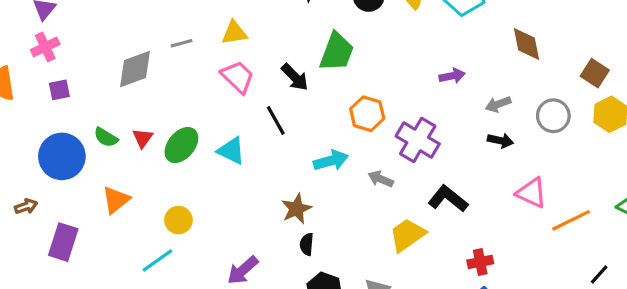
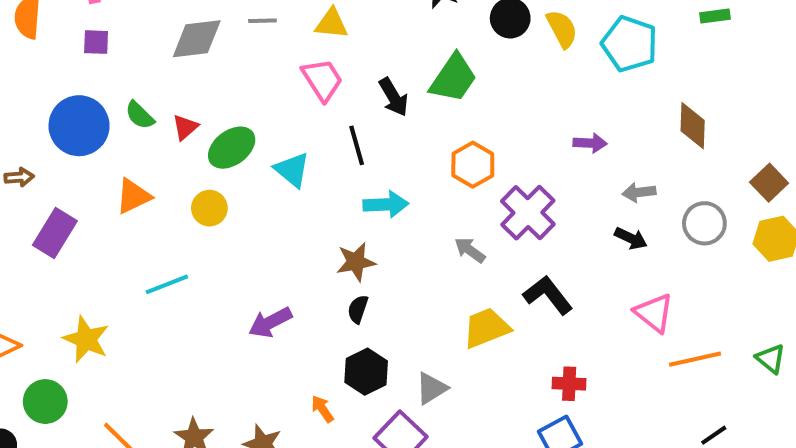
cyan arrow: (331, 161) -> (386, 204), moved
yellow circle: (178, 220) -> (209, 208), moved

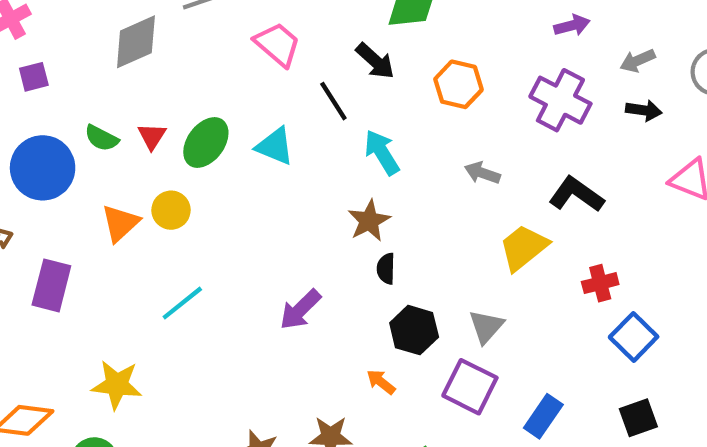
black arrow: (394, 97) -> (375, 61), moved
cyan arrow: (386, 204) -> (382, 152), turned -102
yellow circle: (209, 208) -> (171, 210), moved
purple cross: (528, 213) -> (560, 100), moved
red cross: (569, 384) -> (600, 283), moved

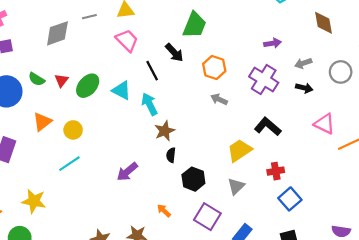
cyan arrow: (382, 152) -> (150, 104), moved
gray arrow: (482, 173) -> (219, 99), moved
yellow circle: (171, 210) -> (73, 130), moved
gray triangle: (486, 327) -> (236, 186), moved
black hexagon: (414, 330) -> (193, 179), moved

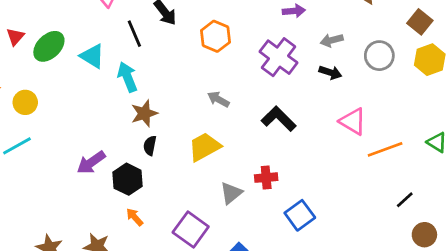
gray arrow: (219, 99) -> (218, 99), moved
yellow trapezoid: (240, 150) -> (204, 147), moved
red cross: (276, 171) -> (266, 178), moved
black hexagon: (193, 179) -> (128, 179), moved

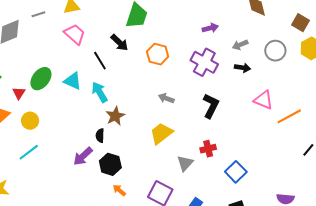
red triangle: (15, 37) -> (19, 93), moved
black L-shape: (279, 119) -> (211, 106), turned 80
black semicircle: (150, 146) -> (100, 136), moved

